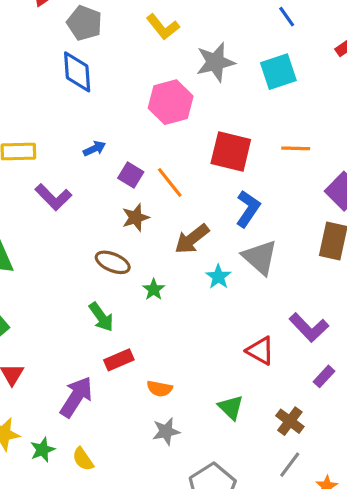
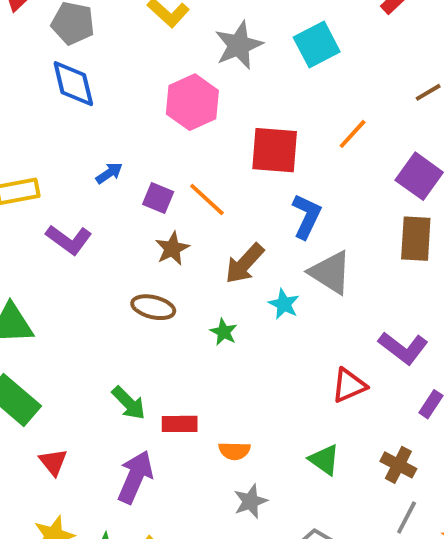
orange line: (296, 148) -> (353, 134), turned -40
green star: (154, 289) -> (224, 332), moved
green arrow: (101, 317) -> (129, 403), moved
red triangle: (260, 351) -> (349, 385), turned -44
red rectangle: (119, 360) -> (180, 424), turned 32

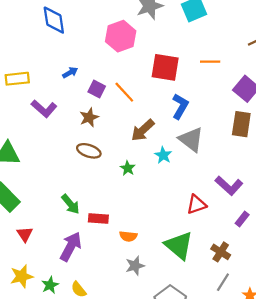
orange line: (353, 134) -> (210, 62), turned 42
brown star: (172, 249) -> (89, 117), moved
green triangle: (324, 460) -> (179, 246), size x1.6

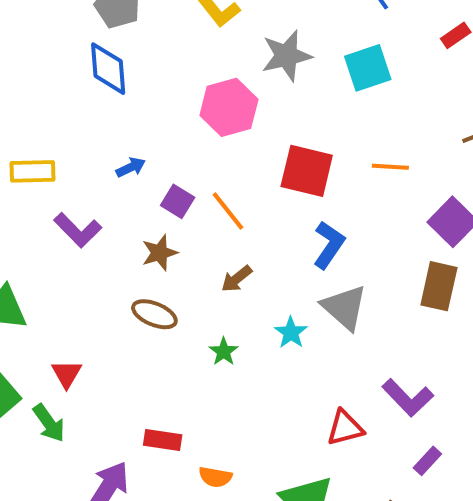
brown arrow: (143, 130) -> (237, 279), moved, size x0.7
green arrow: (70, 204) -> (49, 423), moved
red triangle: (25, 234) -> (67, 374), moved

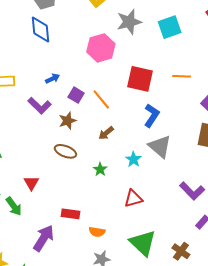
purple L-shape: (78, 230) -> (40, 106), moved
red triangle: (67, 374) -> (31, 183), moved
red triangle: (345, 428) -> (133, 199), moved

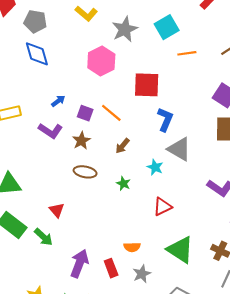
orange line: (182, 76) -> (187, 53), moved
red rectangle: (71, 214) -> (111, 268), moved, turned 72

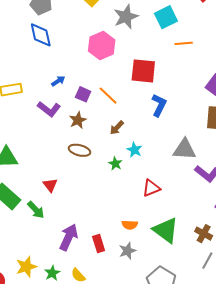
gray triangle: (179, 149) -> (185, 149), moved, turned -30
cyan star: (155, 167) -> (135, 150), moved
orange semicircle: (132, 247) -> (130, 225), moved

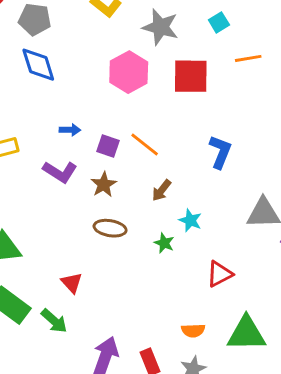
gray star: (126, 17) -> (160, 27), turned -30
cyan square: (166, 17) -> (219, 22), size x0.6
red square: (143, 71) -> (191, 76), moved
blue arrow: (58, 81) -> (70, 130), turned 40
green triangle: (166, 230) -> (246, 334), turned -32

